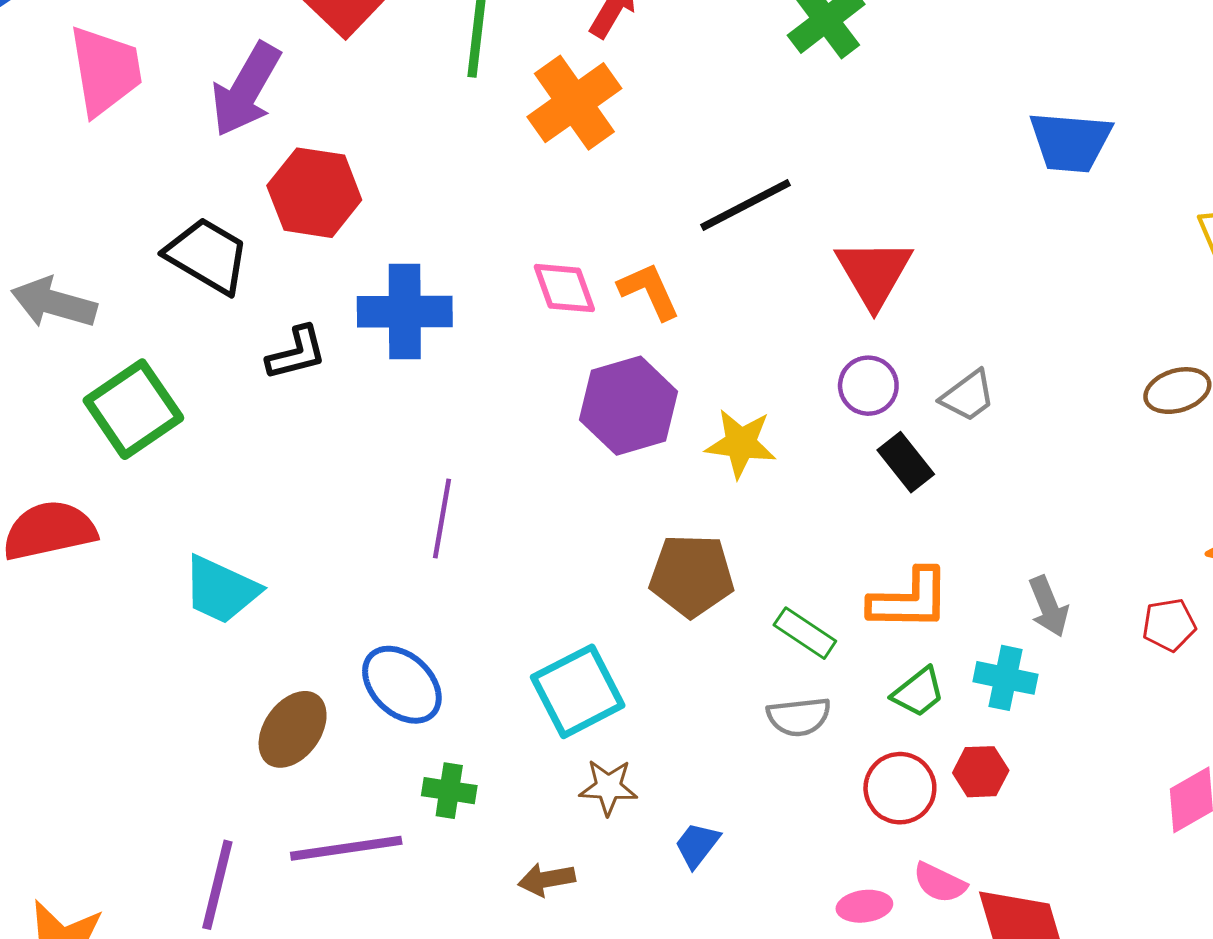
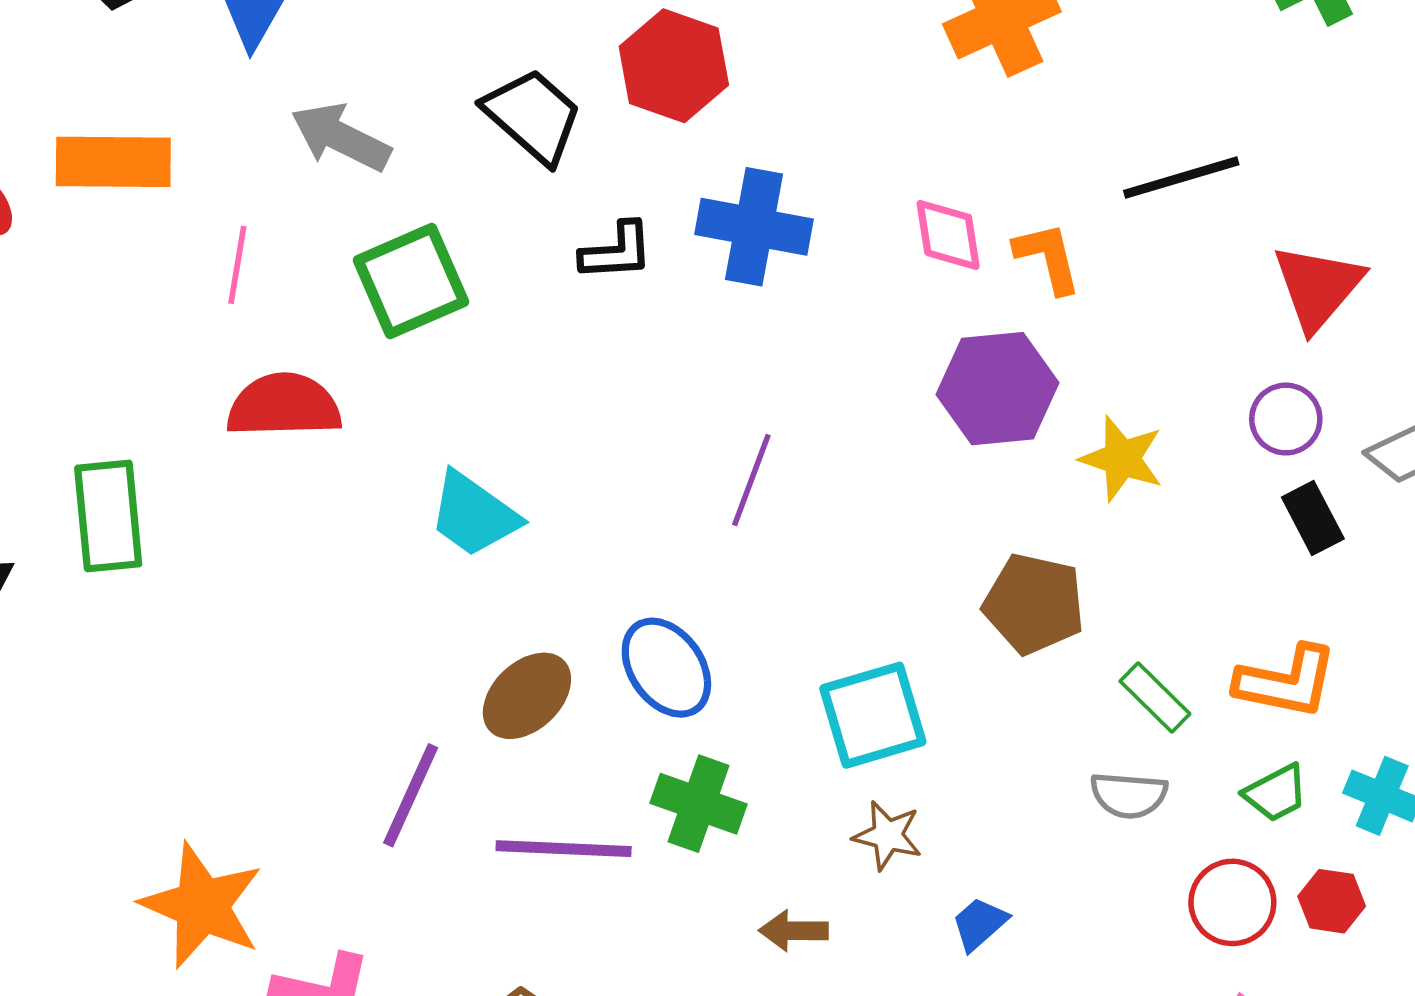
green cross: (449, 791) -> (699, 804), size x1.4
purple line: (217, 885) -> (411, 795), moved

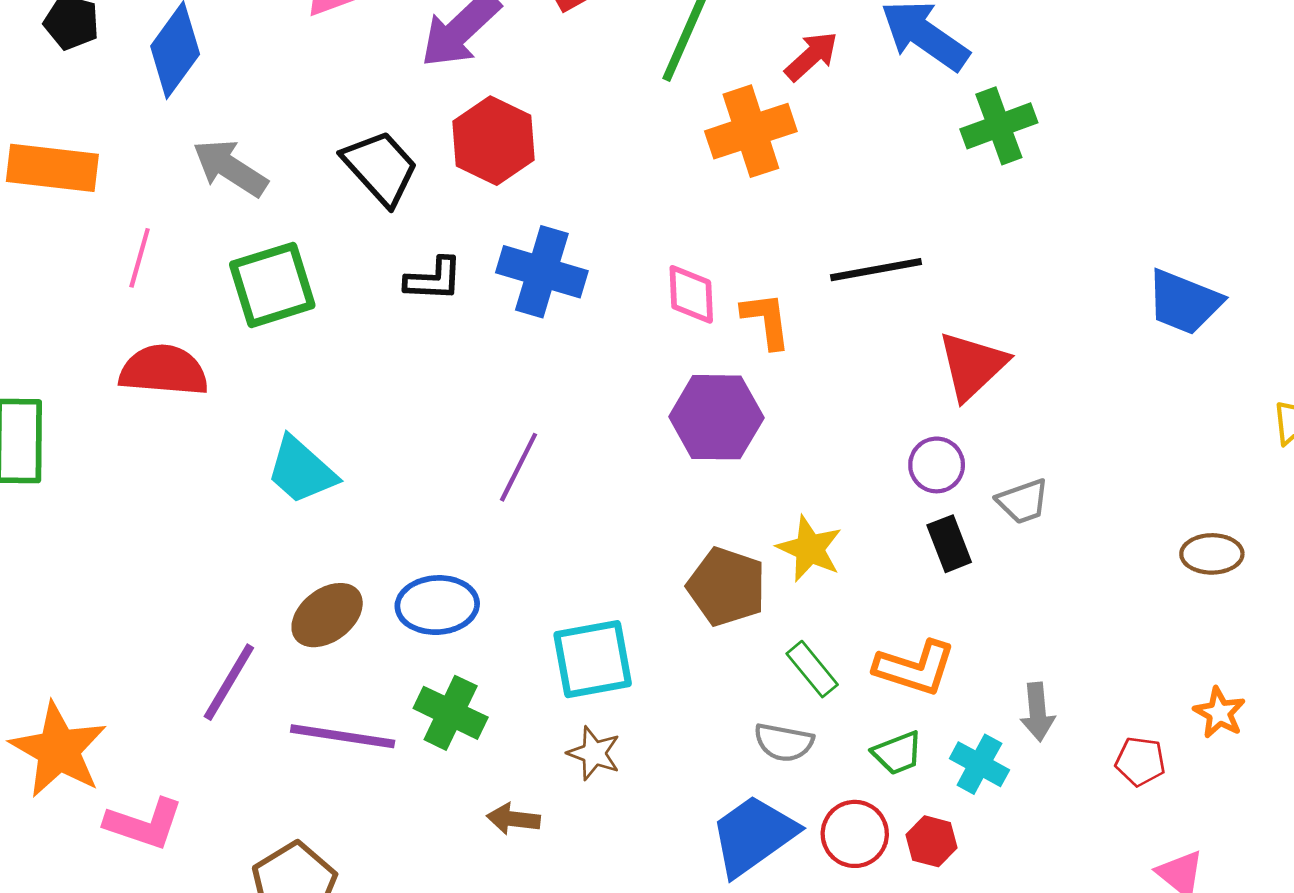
yellow star: (1122, 459) -> (810, 549), moved
blue ellipse: (666, 668) -> (437, 605), turned -64
blue trapezoid: (979, 924) -> (753, 835), moved, size x2.0

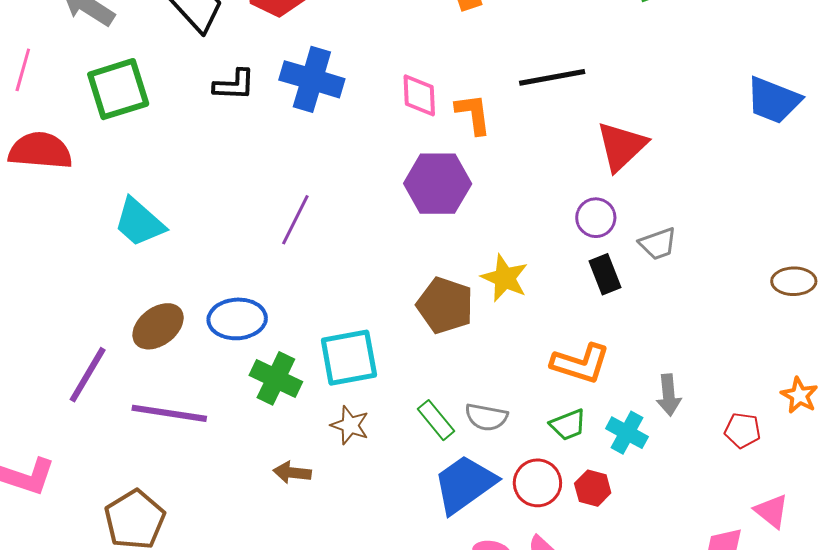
green rectangle: (812, 669) -> (436, 420), moved
green cross: (451, 713) -> (276, 378), moved

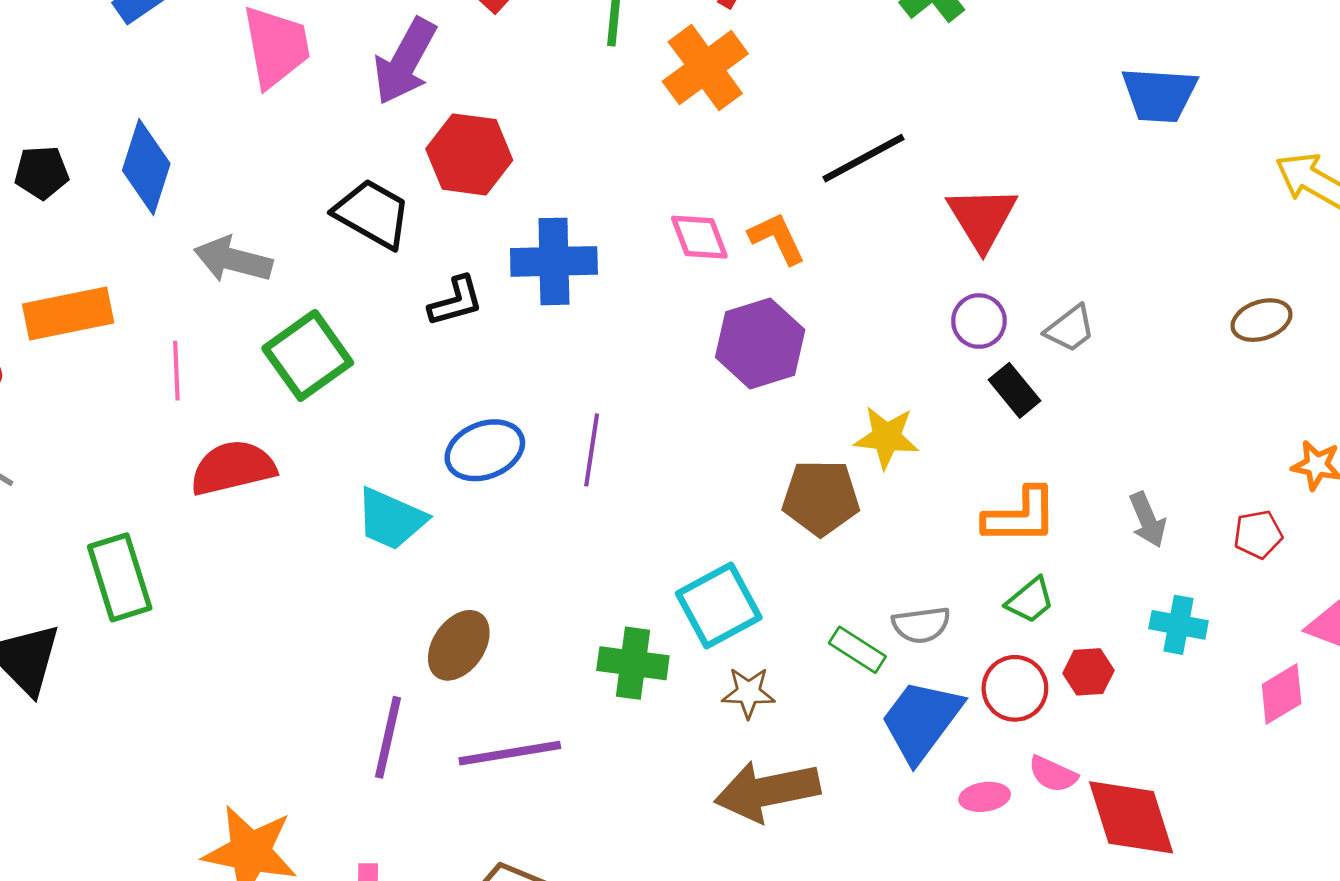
blue ellipse: (237, 319) -> (485, 450), moved
cyan cross: (627, 433) -> (1179, 625), moved
brown arrow: (292, 473) -> (767, 791), moved, size x2.0

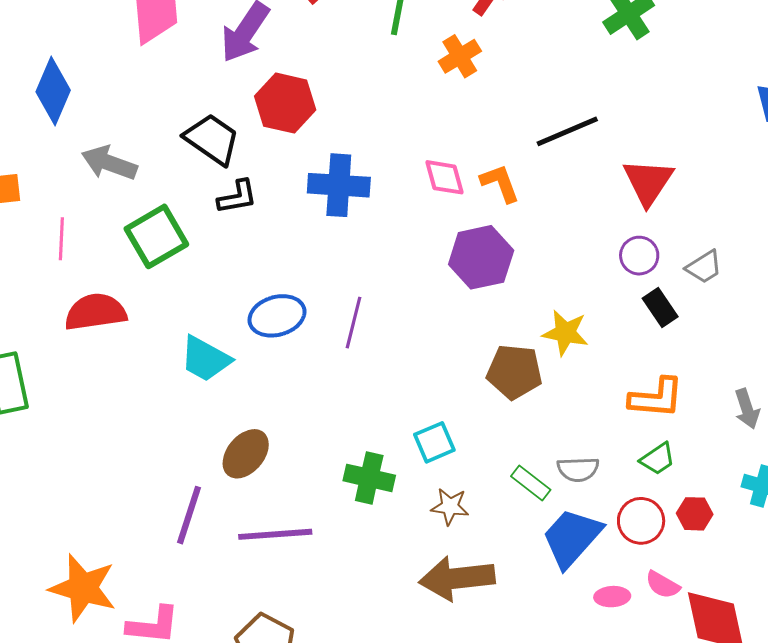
orange cross: (705, 68) -> (460, 56), size x0.7
black L-shape: (456, 301) -> (237, 197), moved
cyan square: (719, 606) -> (434, 442), size x0.7

